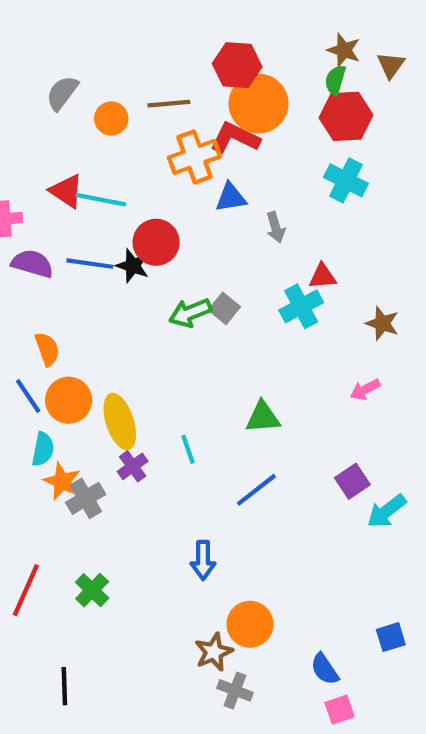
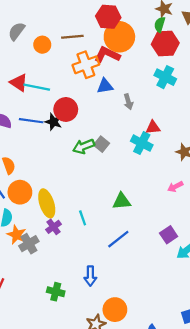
cyan cross: (301, 306) -> (142, 143), turned -35
green cross: (92, 590) -> (56, 292), moved, turned -30

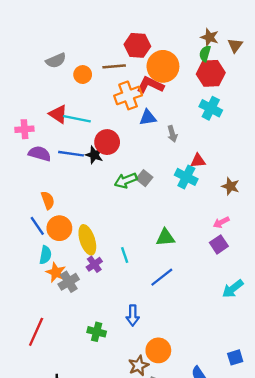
red hexagon: (108, 17) -> (137, 45), moved
gray semicircle: (17, 31) -> (56, 61), turned -150
purple square: (169, 235) -> (219, 244), moved

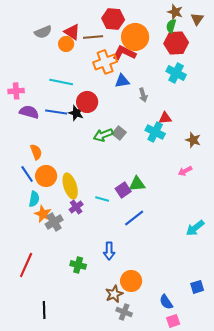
red triangle: (58, 114) -> (72, 32), moved
purple square: (219, 244) -> (123, 190), moved
cyan line: (125, 255) -> (102, 199), turned -56

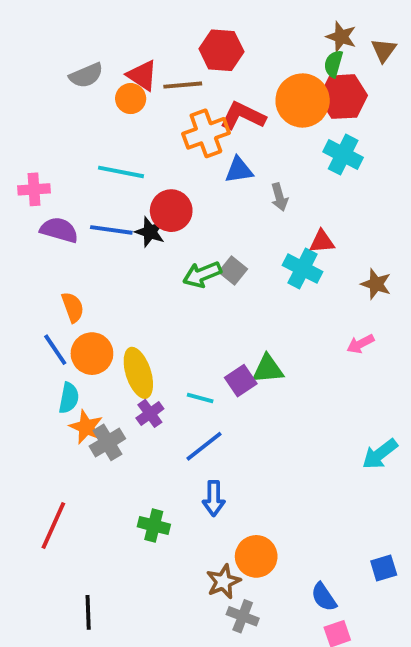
orange circle: (135, 37) -> (303, 100), moved
blue line: (134, 218) -> (204, 446), moved

